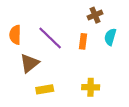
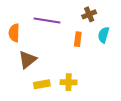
purple line: (50, 38) -> (47, 21), moved, turned -35
yellow cross: (91, 87) -> (69, 82), moved

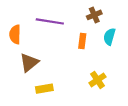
yellow cross: (69, 82) -> (97, 80), moved, turned -35

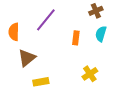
brown cross: (94, 15) -> (96, 11), moved
purple line: (50, 21) -> (46, 20), turned -60

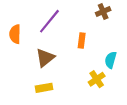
cyan semicircle: (101, 34) -> (111, 60), moved
brown triangle: (27, 58) -> (45, 58), moved

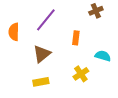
cyan semicircle: (111, 60) -> (103, 56), turned 91
yellow cross: (97, 79) -> (81, 74), moved

